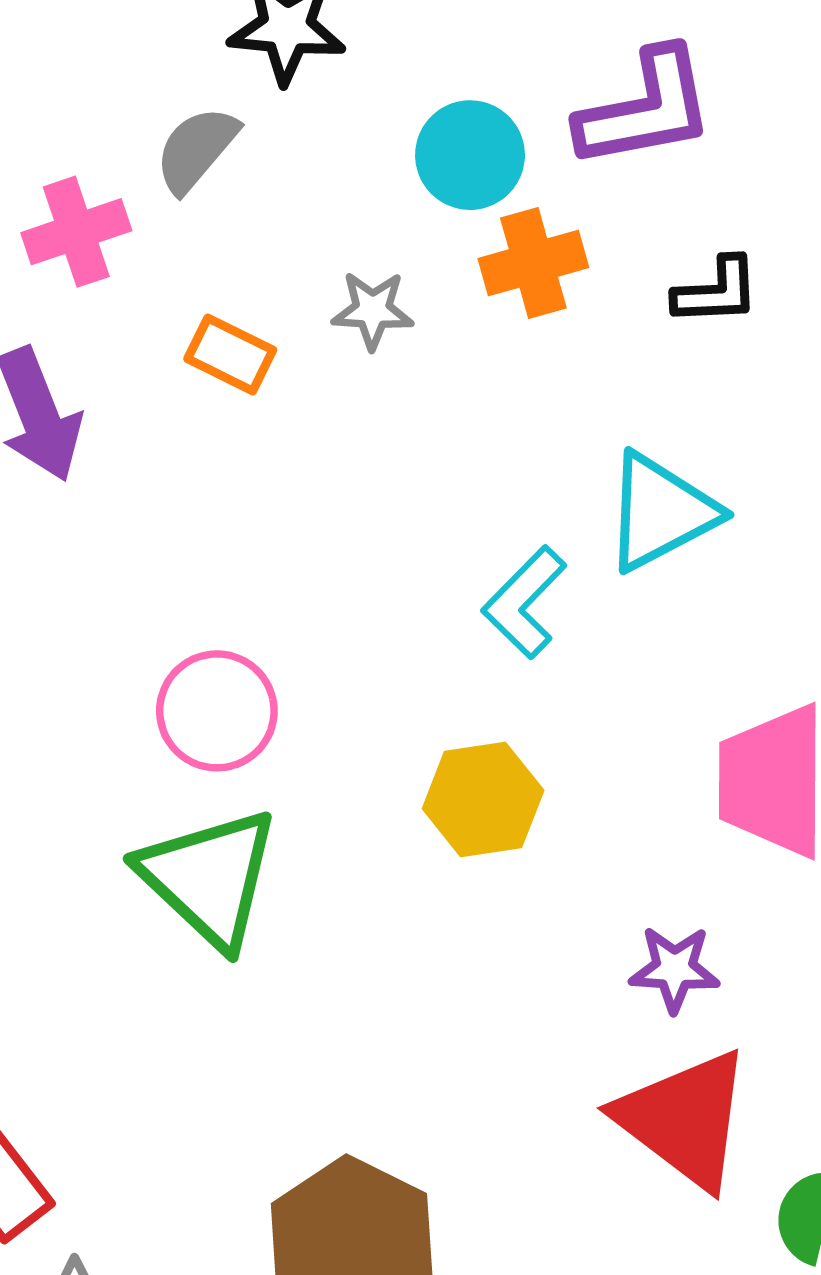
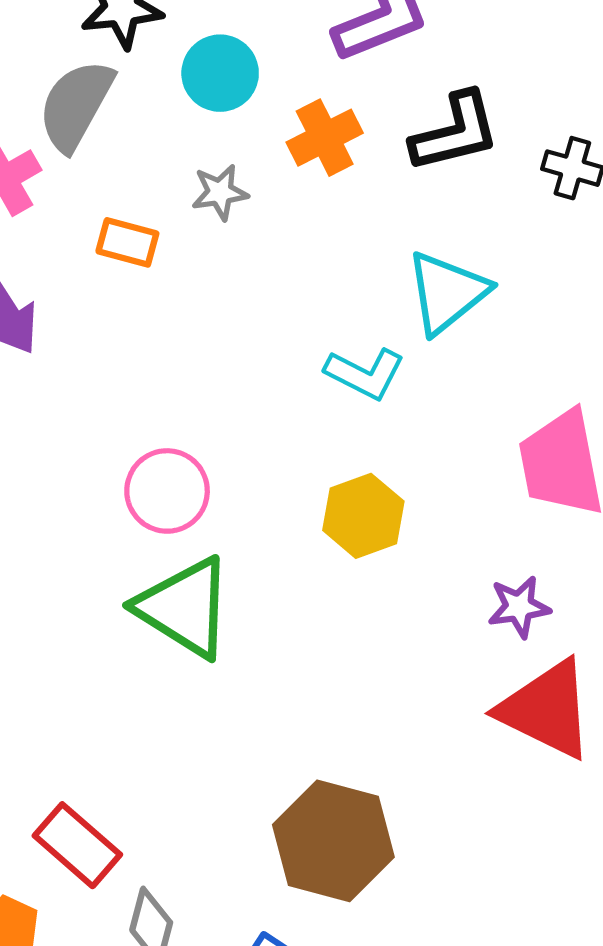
gray semicircle: (196, 149) -> (76, 105), size x1.4
cyan circle: (470, 155) -> (220, 73), moved
black L-shape: (716, 291) -> (455, 132), size x1.5
cyan L-shape: (524, 602) -> (365, 374), turned -96

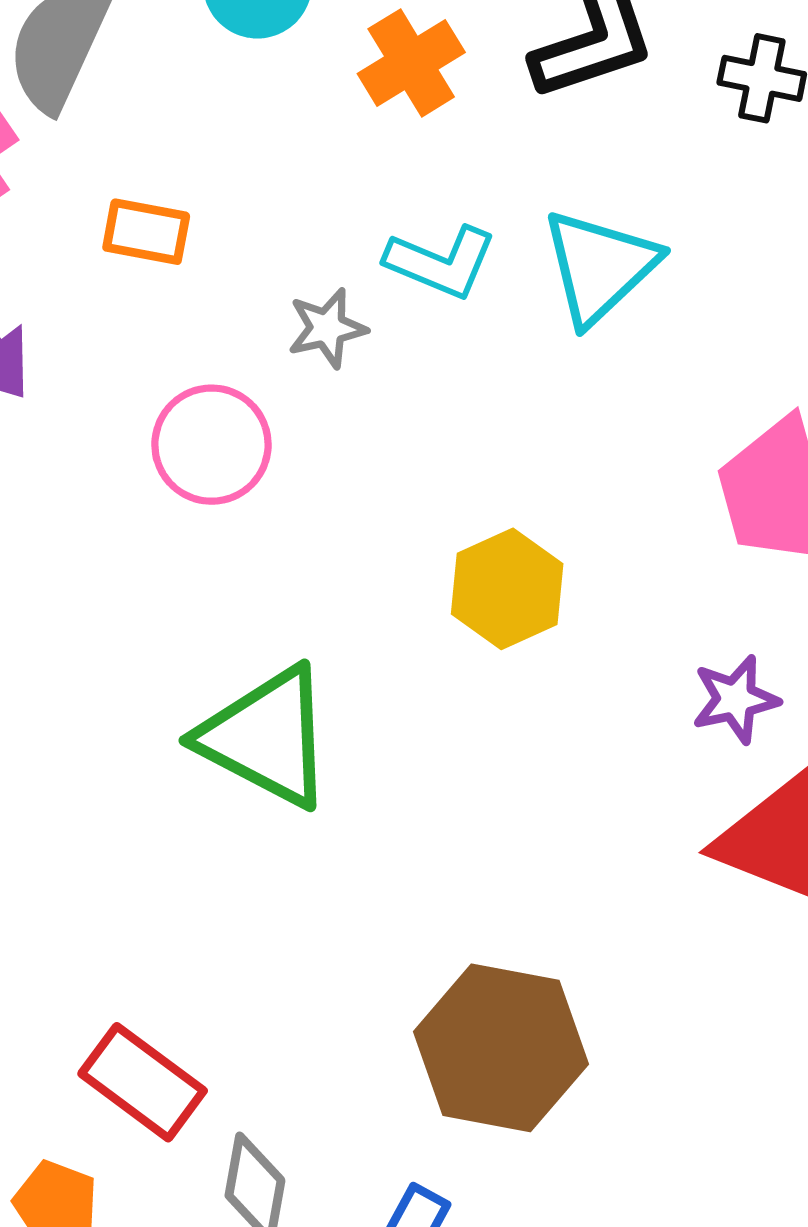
gray star: (220, 192) -> (327, 328), moved
cyan L-shape: (365, 374) -> (441, 262), moved
pink circle: (167, 491) -> (211, 445), moved

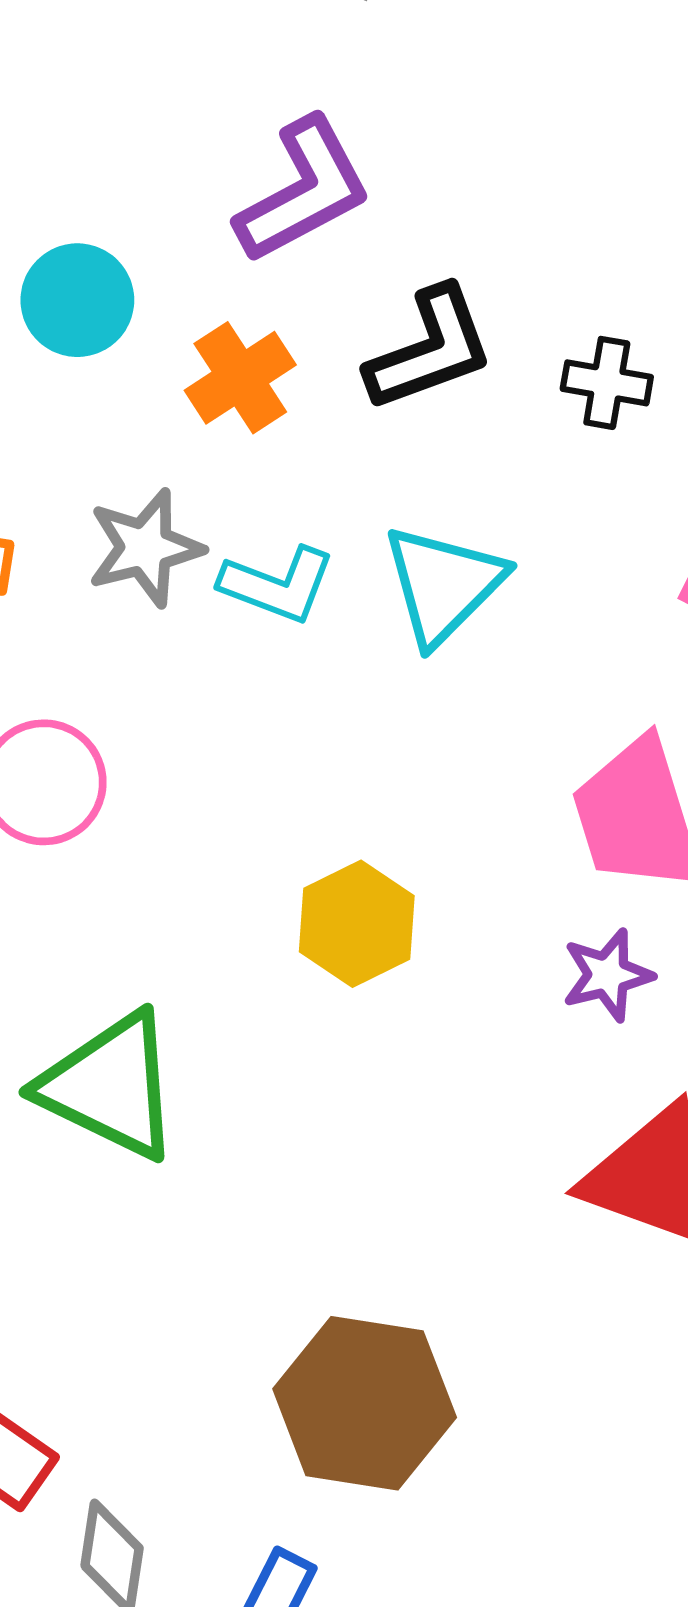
gray star: (327, 328) -> (145, 548), moved, size x1.4
purple star: (735, 699) -> (607, 975), moved

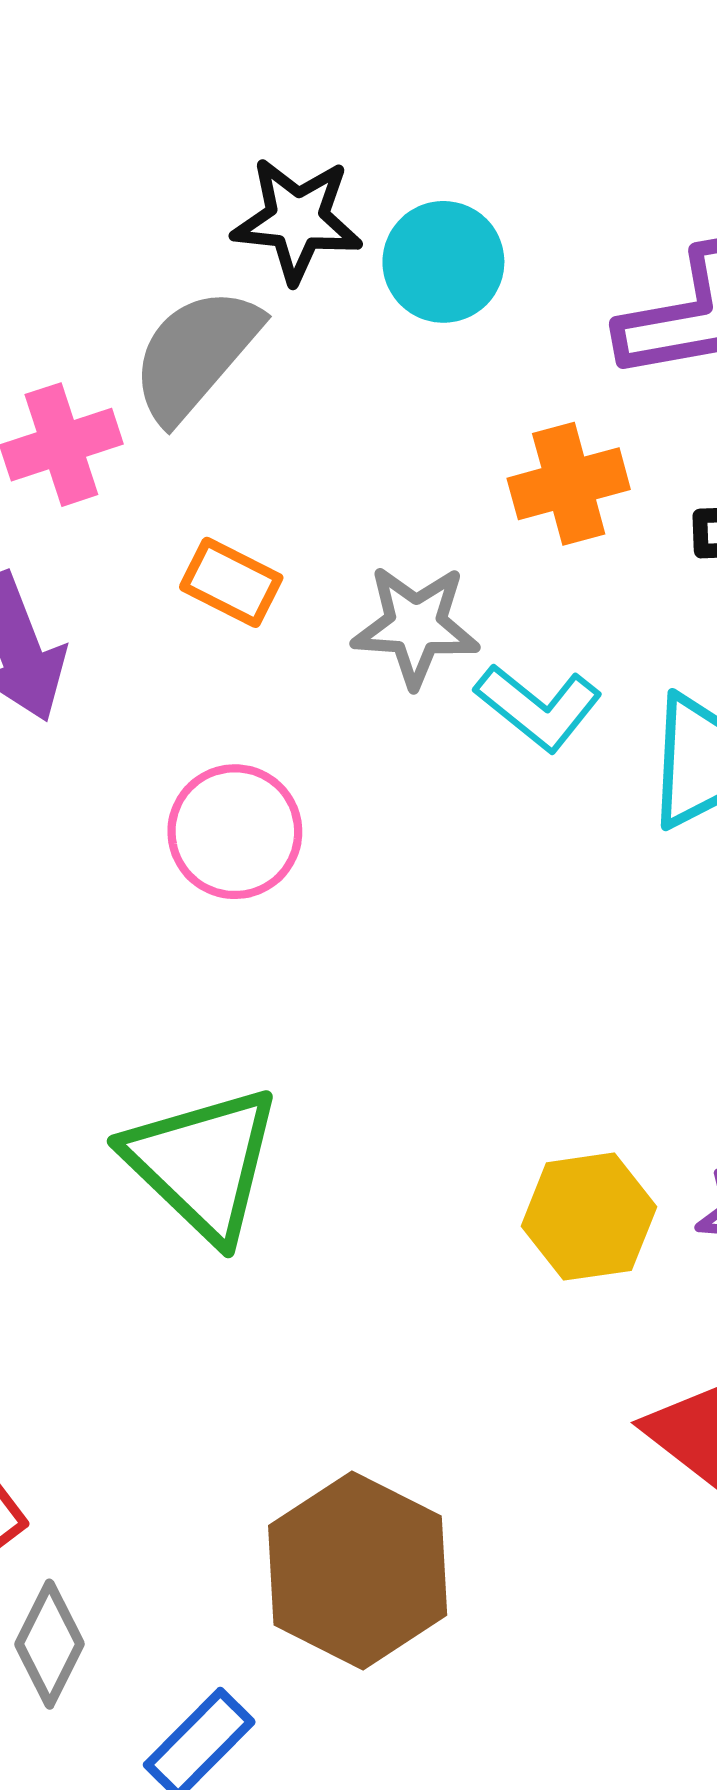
cyan circle: (77, 300) -> (443, 262), moved
yellow hexagon: (357, 924) -> (589, 1217), moved

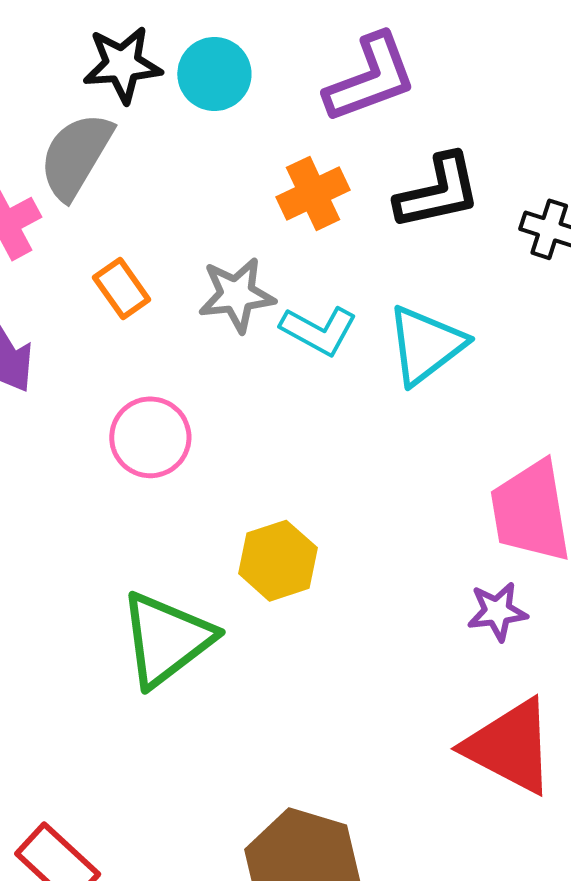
orange rectangle: (231, 582) -> (122, 288), turned 38
green triangle: (203, 1163) -> (166, 639), turned 49
yellow hexagon: (589, 1217) -> (278, 561), moved

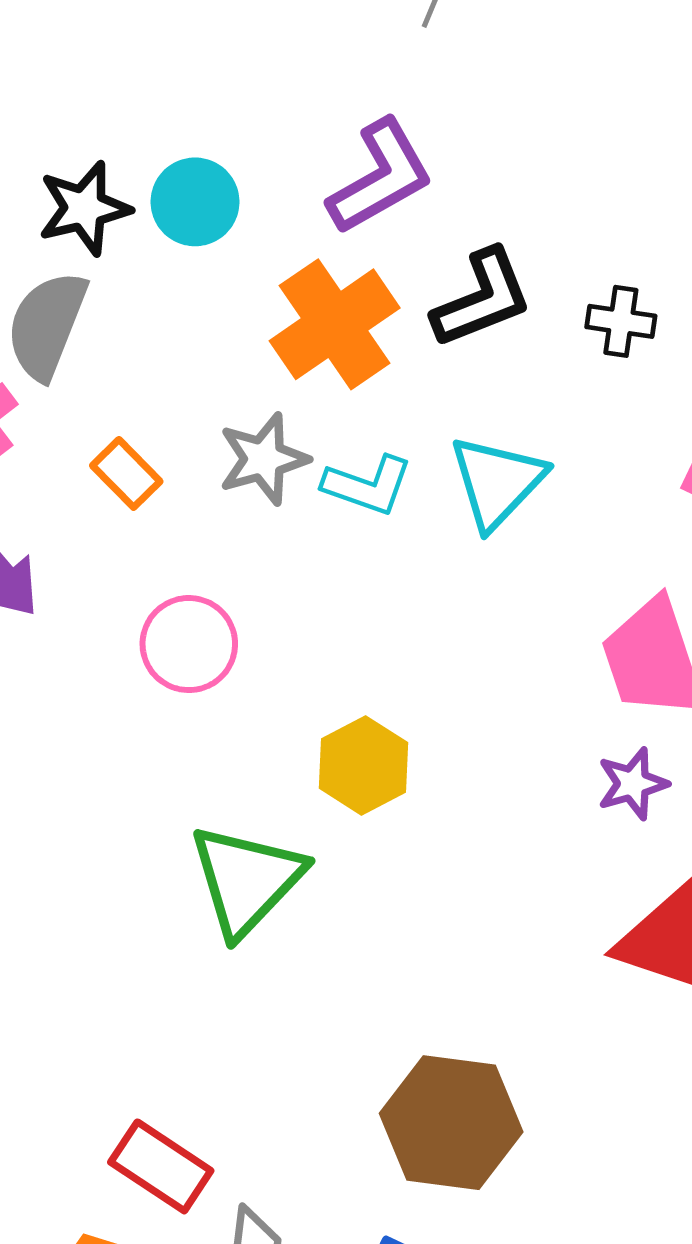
orange cross: (313, 193) -> (335, 324), size x1.5

